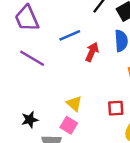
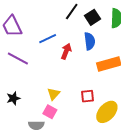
yellow triangle: (74, 103) -> (54, 94), turned 32
black star: (30, 120) -> (13, 98), moved

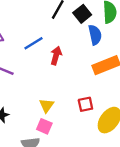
blue semicircle: (90, 41) -> (95, 35), moved

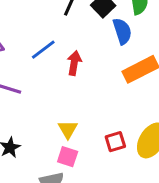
red square: (85, 104) -> (115, 142), moved

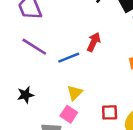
blue line: (43, 50) -> (69, 58), moved

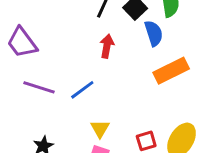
red arrow: (94, 42) -> (107, 46), moved

